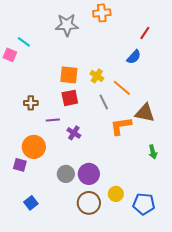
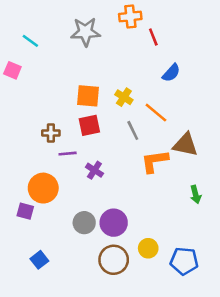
red line: (145, 33) -> (153, 37), moved, turned -56
cyan line: (24, 42) -> (30, 41), moved
brown cross: (31, 103) -> (51, 133), moved

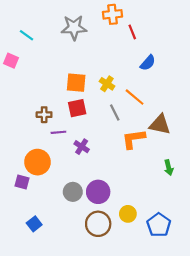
blue pentagon: (184, 261) -> (159, 225), turned 30

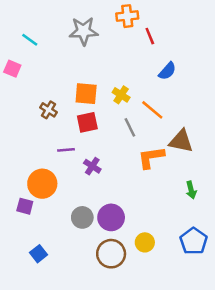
brown cross: (44, 115) -> (49, 110), moved, turned 32
blue pentagon: (159, 225) -> (194, 241), moved

